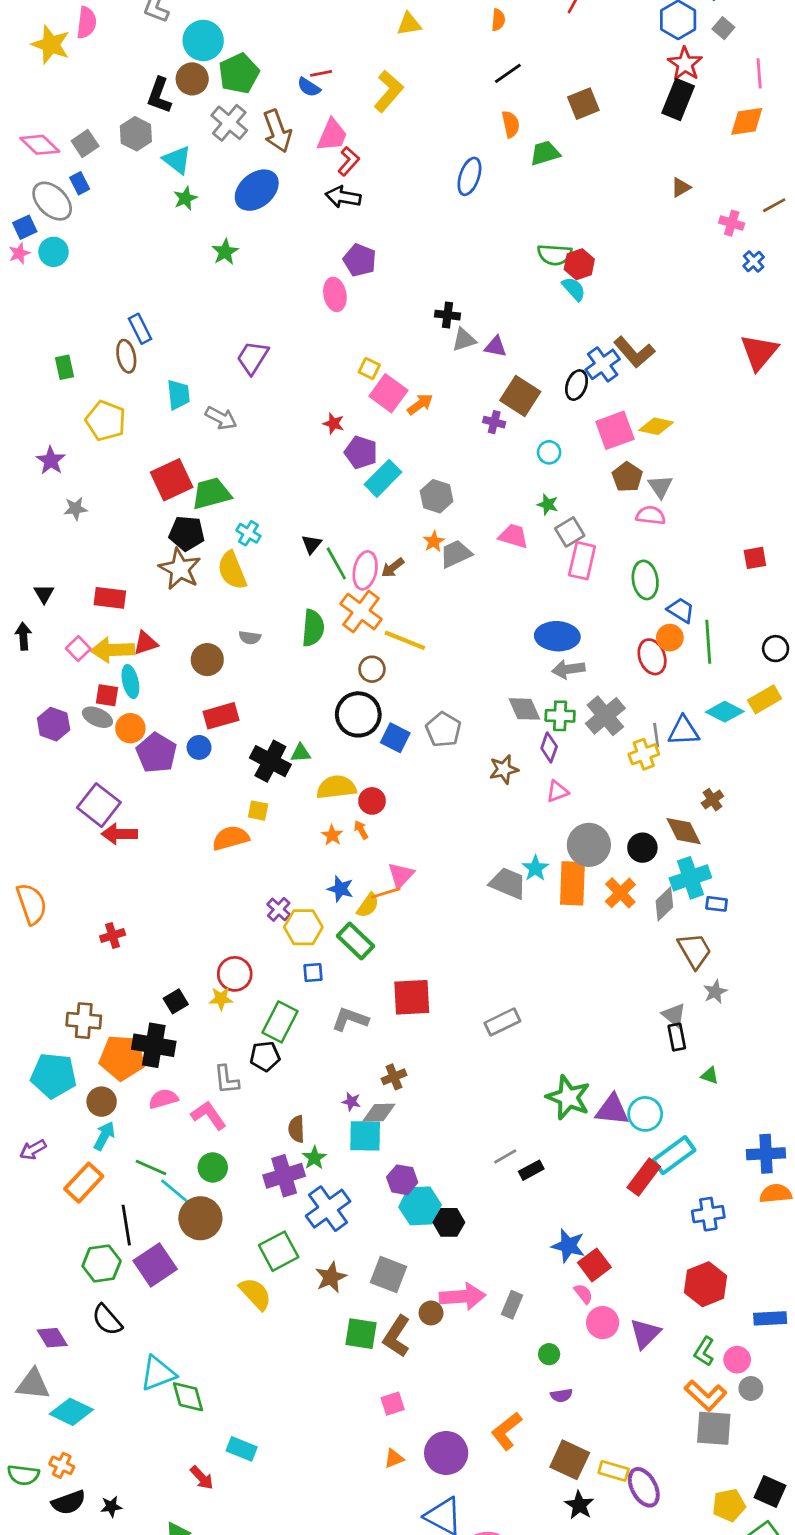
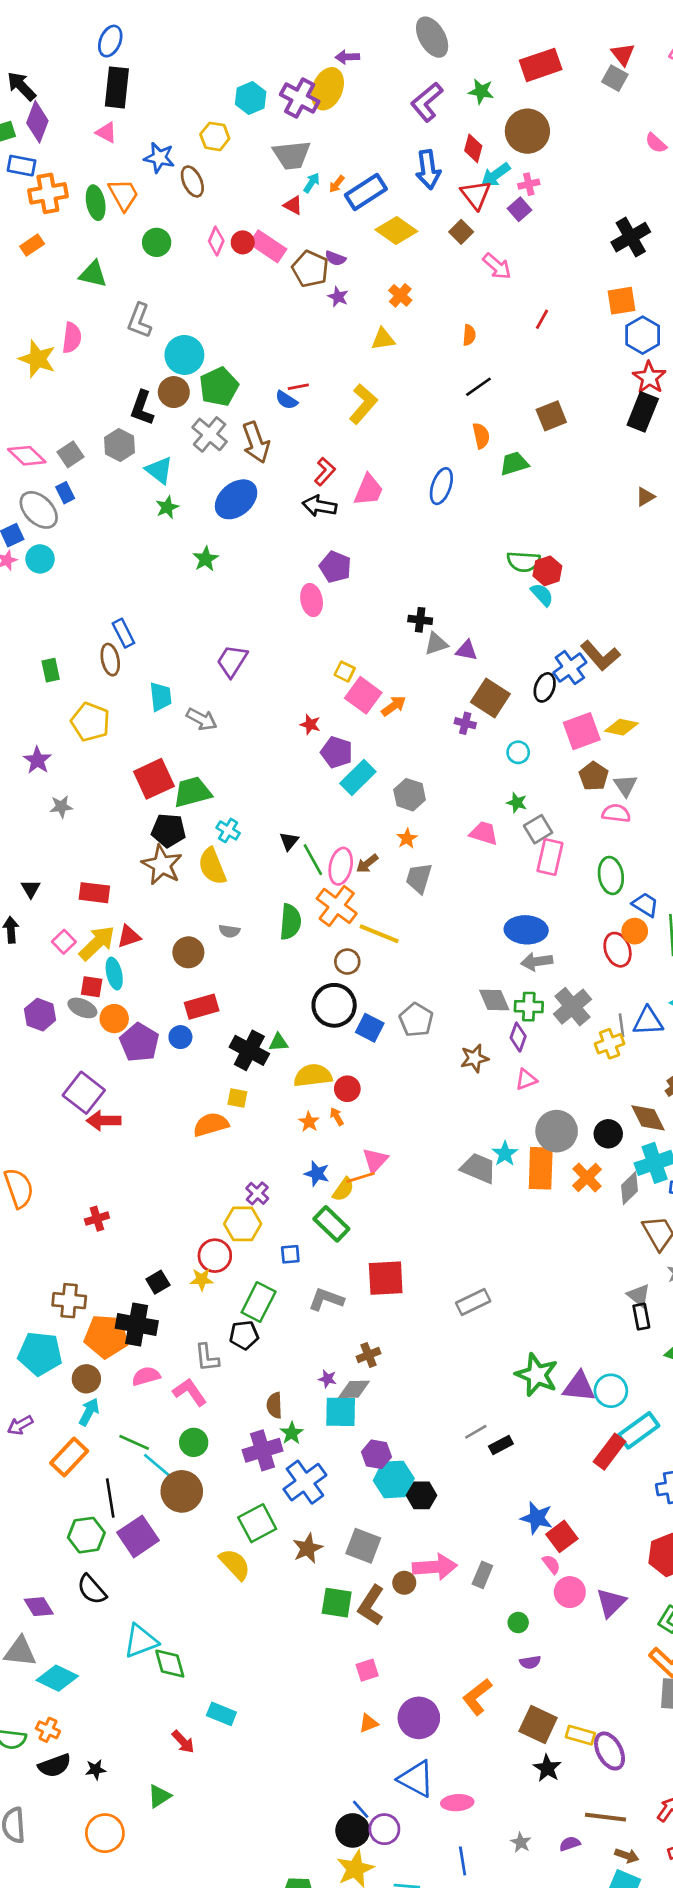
pink trapezoid: (332, 135) -> (368, 490), moved
gray trapezoid: (456, 554) -> (419, 878), moved, turned -48
yellow arrow: (113, 650) -> (97, 943), turned 138
yellow hexagon: (303, 927) -> (243, 1224), moved

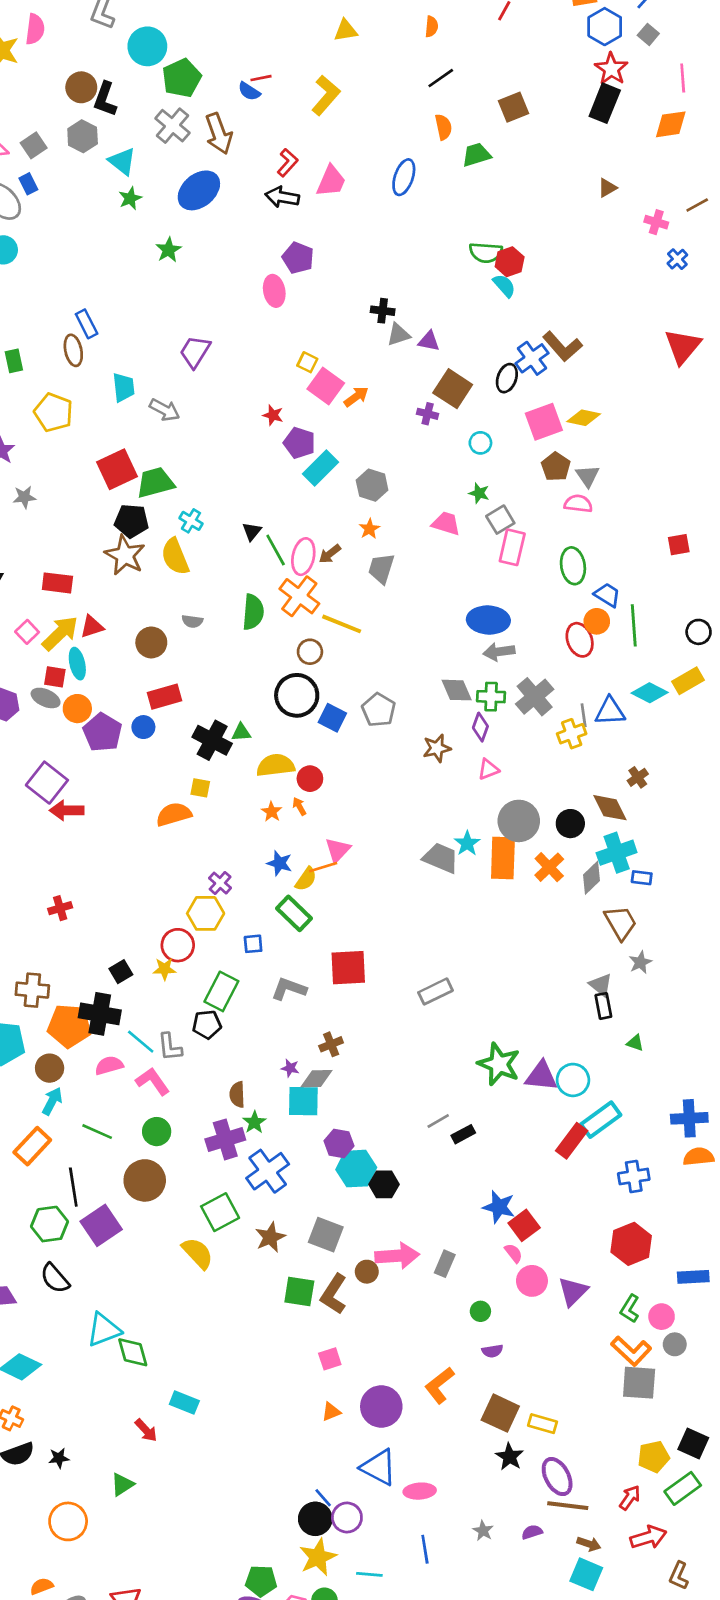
brown circle: (174, 392) -> (81, 87), moved
cyan line: (157, 1465) -> (141, 1042), moved
purple ellipse: (610, 1751) -> (557, 1477), moved

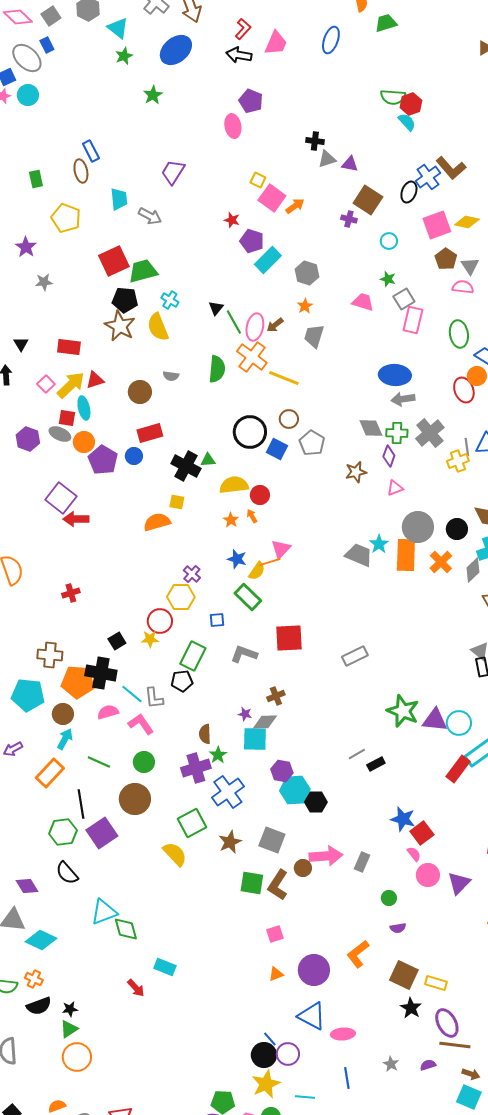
brown circle: (310, 652) -> (289, 419), moved
green triangle: (122, 1484) -> (69, 1029), moved

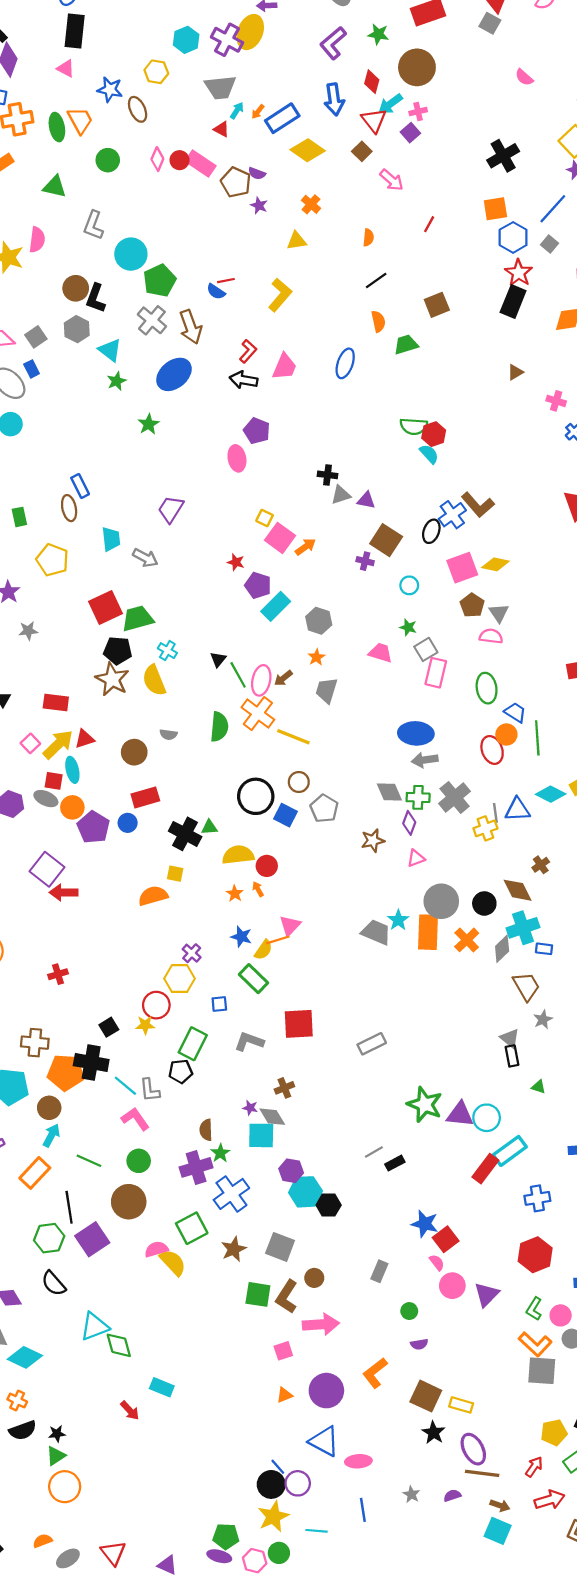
pink semicircle: (108, 712) -> (156, 1249), moved
gray diamond: (265, 722) -> (272, 1117), turned 60
pink arrow: (326, 856) -> (321, 1324), moved

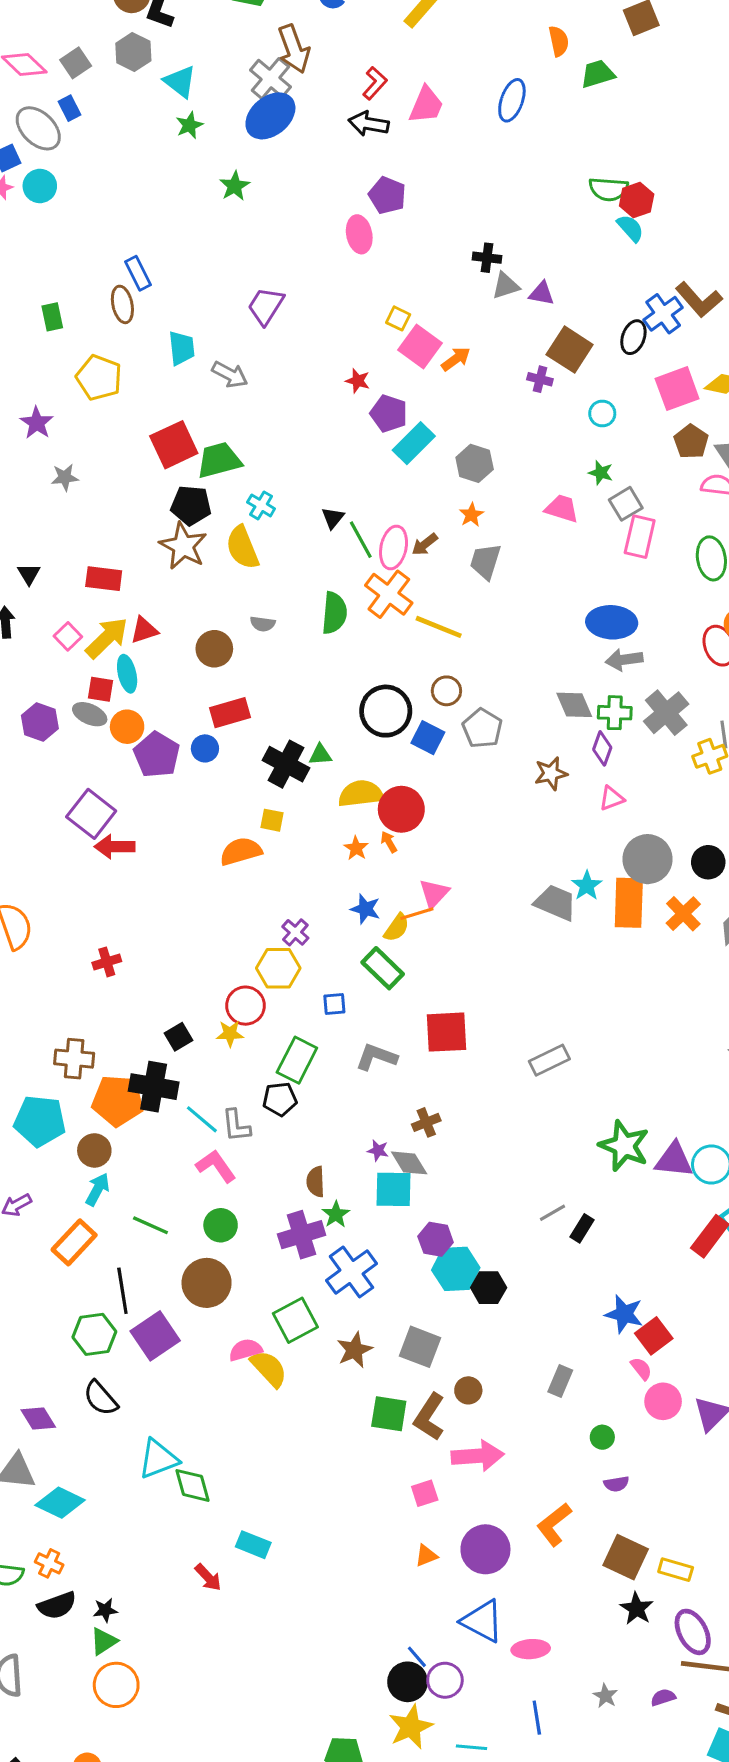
gray cross: (152, 320) -> (270, 79), moved
red circle: (267, 866) -> (401, 809), size x1.5
black rectangle: (395, 1163) -> (582, 1228), turned -30

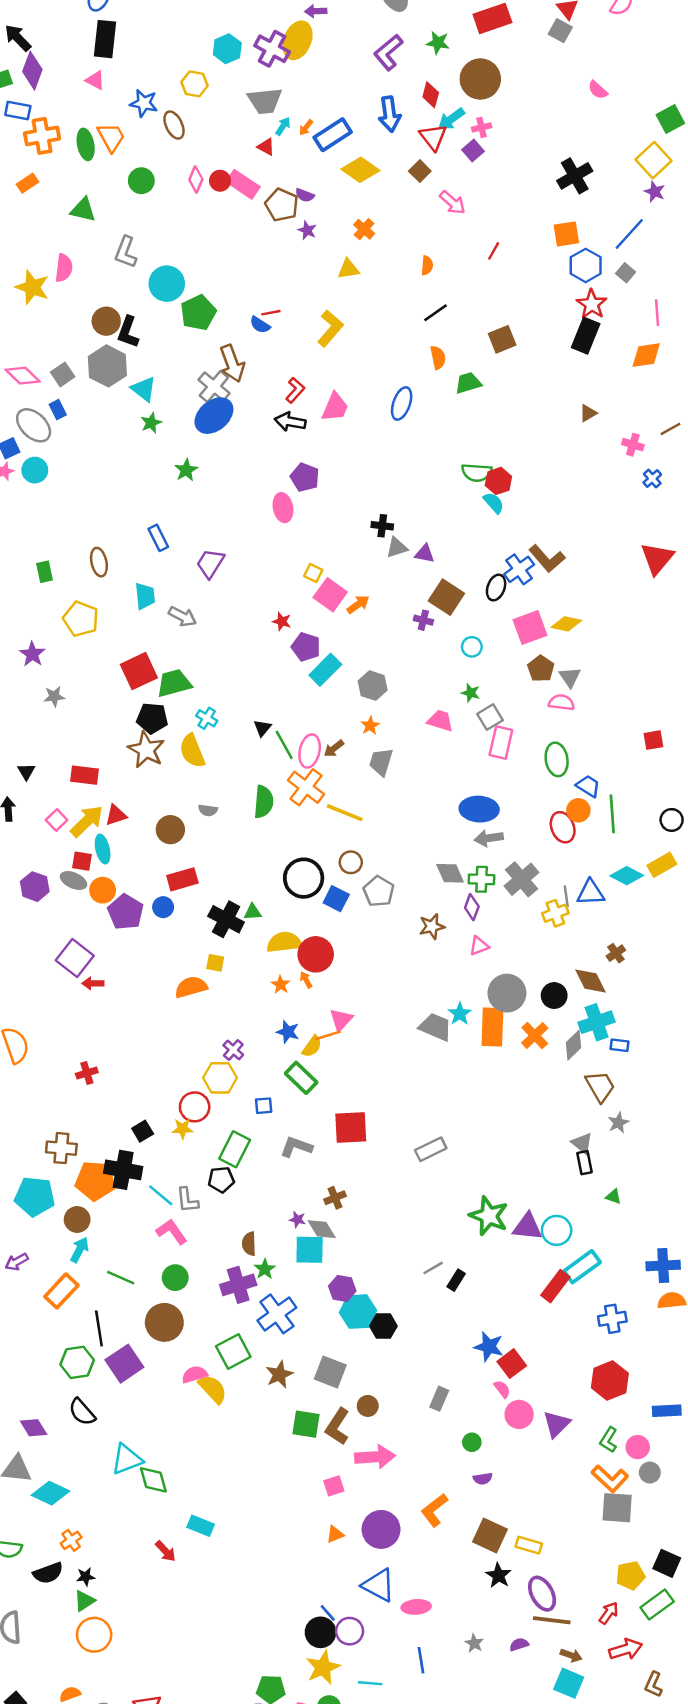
gray hexagon: (133, 52) -> (107, 366), size x1.4
blue rectangle: (138, 273) -> (158, 538), moved
red arrow: (115, 847) -> (93, 983), size x0.7
orange cross: (49, 1563) -> (71, 1540), moved, turned 30

